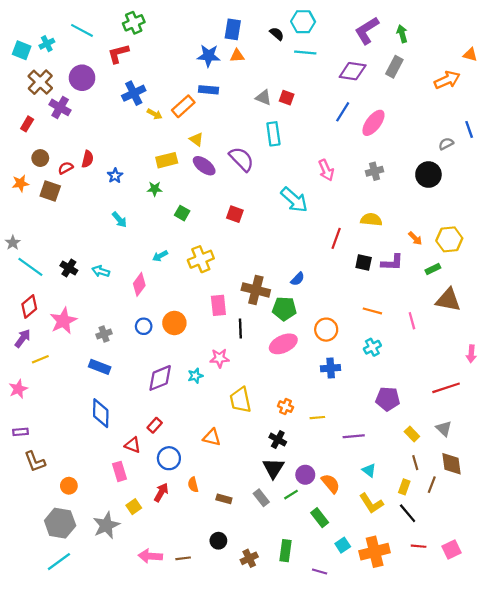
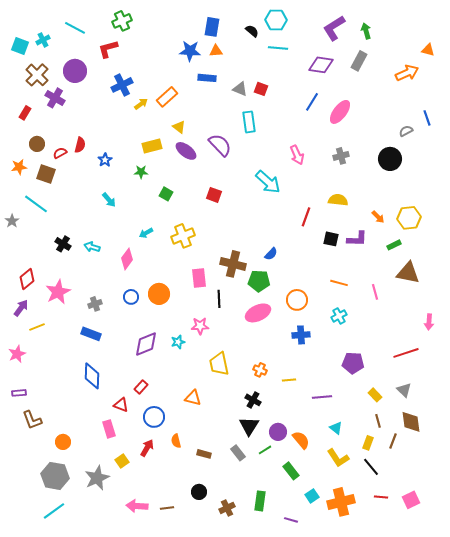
blue rectangle: (209, 90) -> (207, 78), moved
yellow arrow: (155, 114) -> (141, 104), turned -64
cyan line: (30, 267) -> (36, 204), moved

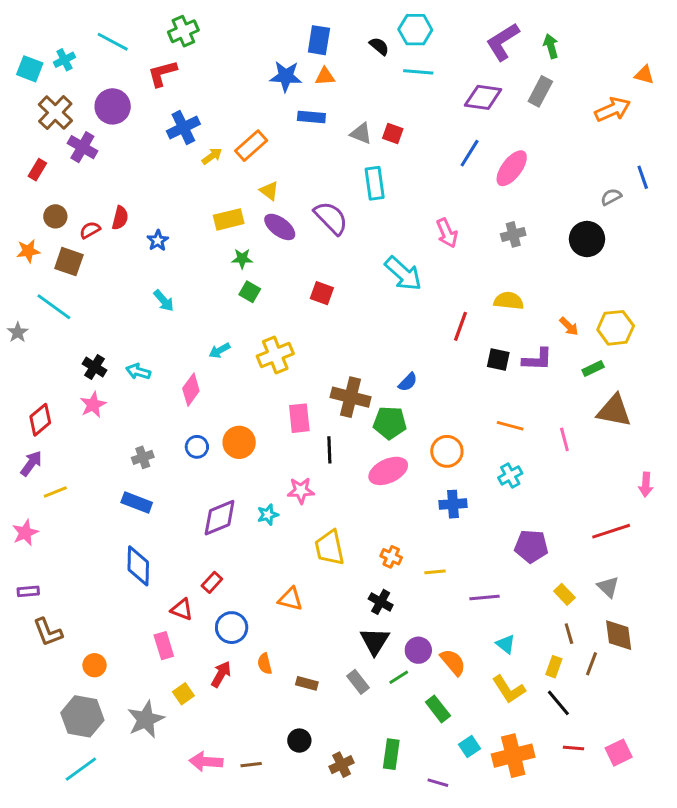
green star: (141, 172) -> (242, 259), moved
pink star: (58, 292) -> (93, 405), moved, size x0.7

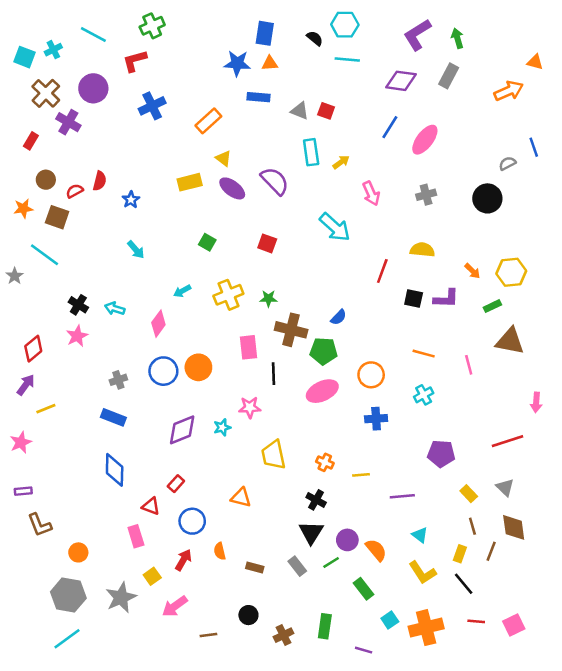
yellow arrow: (212, 156) -> (341, 162), moved
green star: (242, 259) -> (268, 299), moved
blue circle: (197, 447) -> (163, 371), size x1.5
pink arrow: (206, 762) -> (175, 606), moved, turned -40

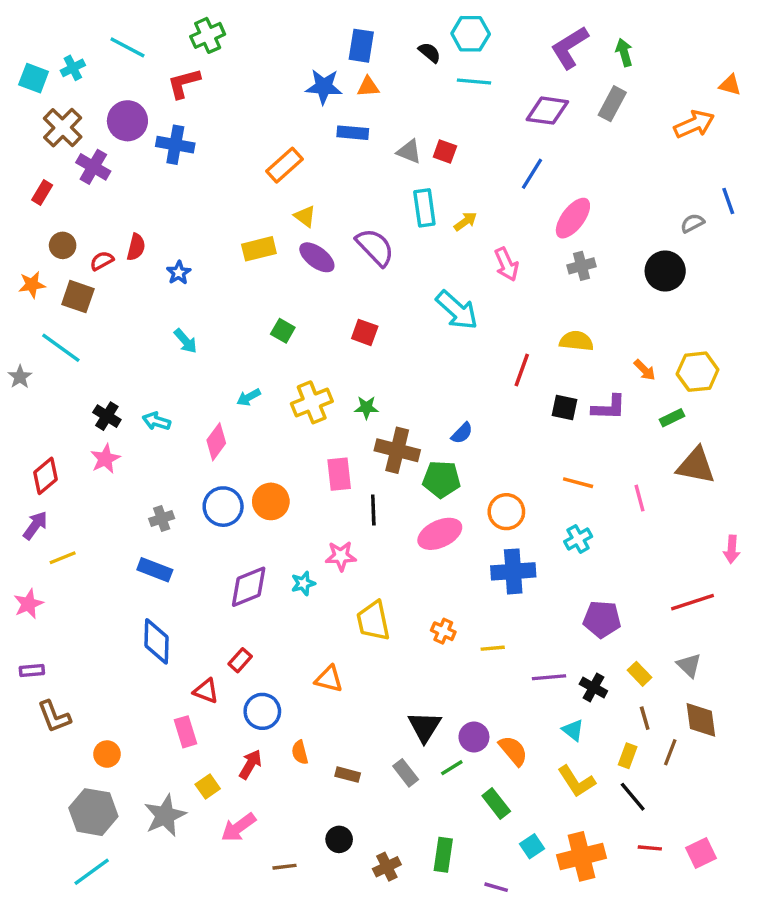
blue cross: (152, 106) -> (175, 145), moved, turned 36
pink ellipse: (425, 140) -> (573, 218), moved
blue cross: (376, 419) -> (513, 571), size x1.4
black cross: (316, 500) -> (593, 687), moved

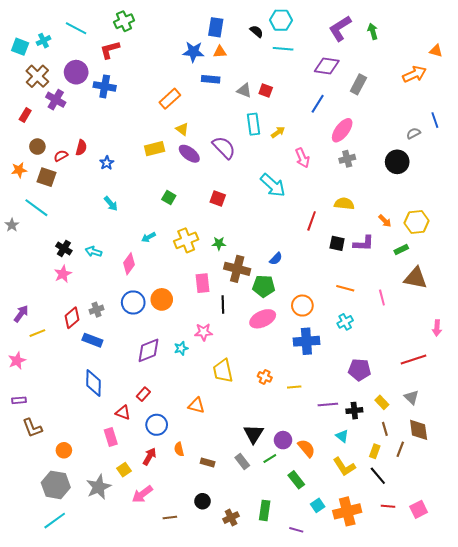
gray rectangle: (612, 104) -> (358, 84), moved
red diamond: (46, 476) -> (72, 318), moved
black cross: (593, 687) -> (354, 411), turned -35

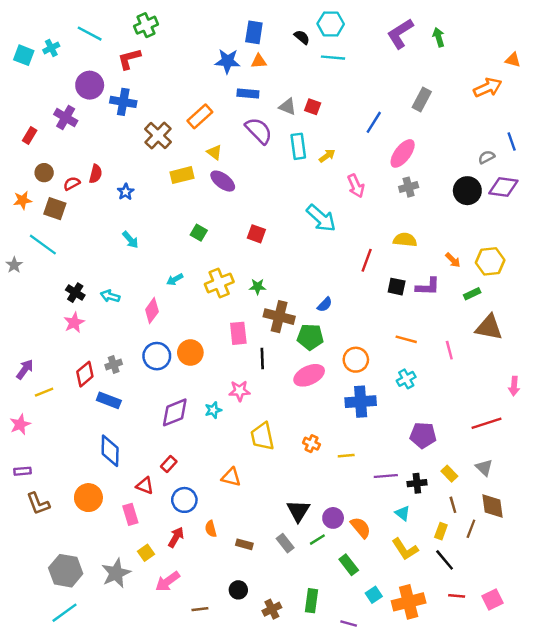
purple diamond: (327, 66) -> (503, 187), moved
brown cross: (37, 76) -> (158, 135), moved
purple semicircle: (224, 148) -> (259, 131), moved
orange circle: (64, 450) -> (88, 498), moved, size x1.5

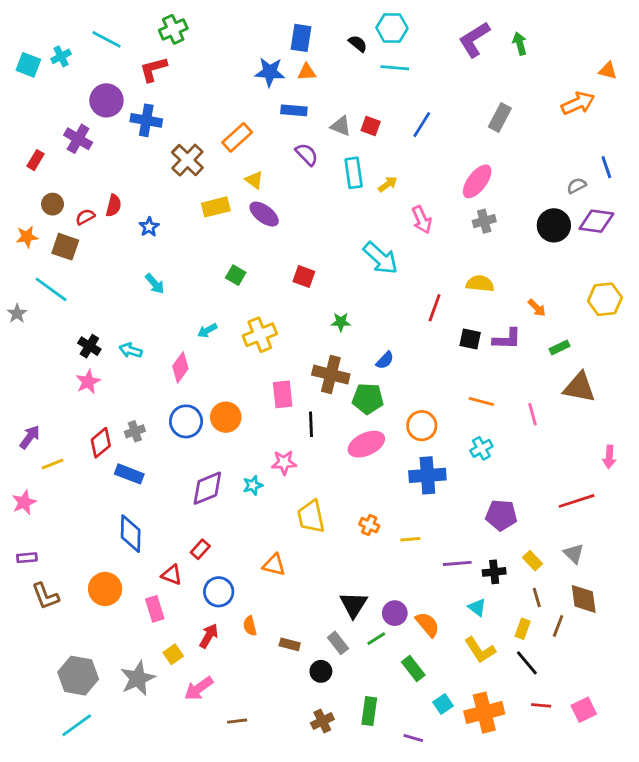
blue line: (374, 122) -> (422, 125), moved
purple semicircle: (259, 131) -> (307, 154), size x0.7
yellow hexagon: (490, 261) -> (605, 299), moved
green star: (258, 287) -> (341, 322), moved
black circle: (238, 590) -> (321, 671), moved

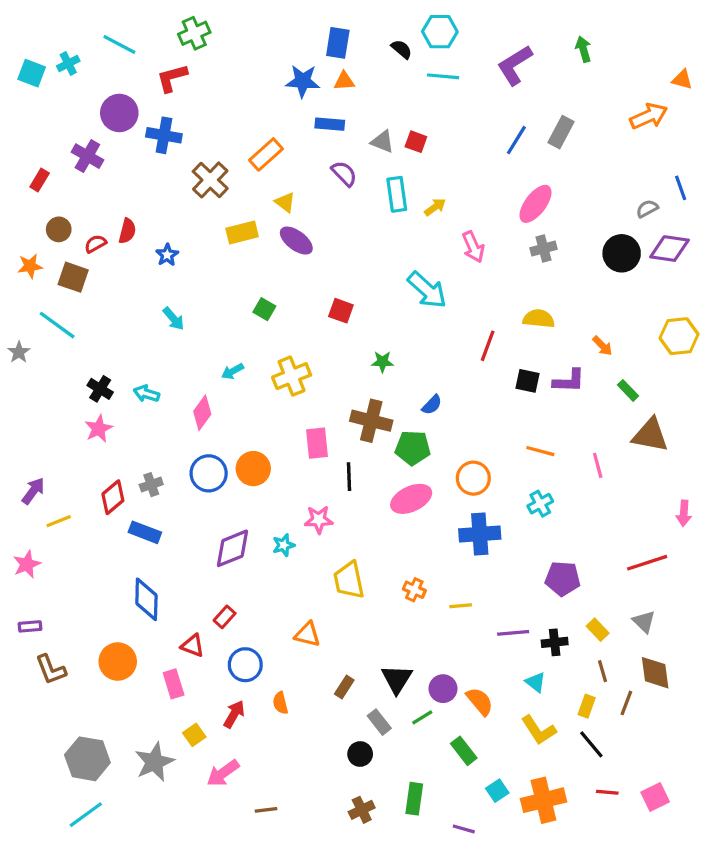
purple L-shape: (474, 39) -> (515, 65), moved
blue line: (422, 125) -> (516, 140), moved
green rectangle: (560, 348) -> (628, 390), turned 72
brown rectangle: (290, 644) -> (344, 687), moved, turned -72

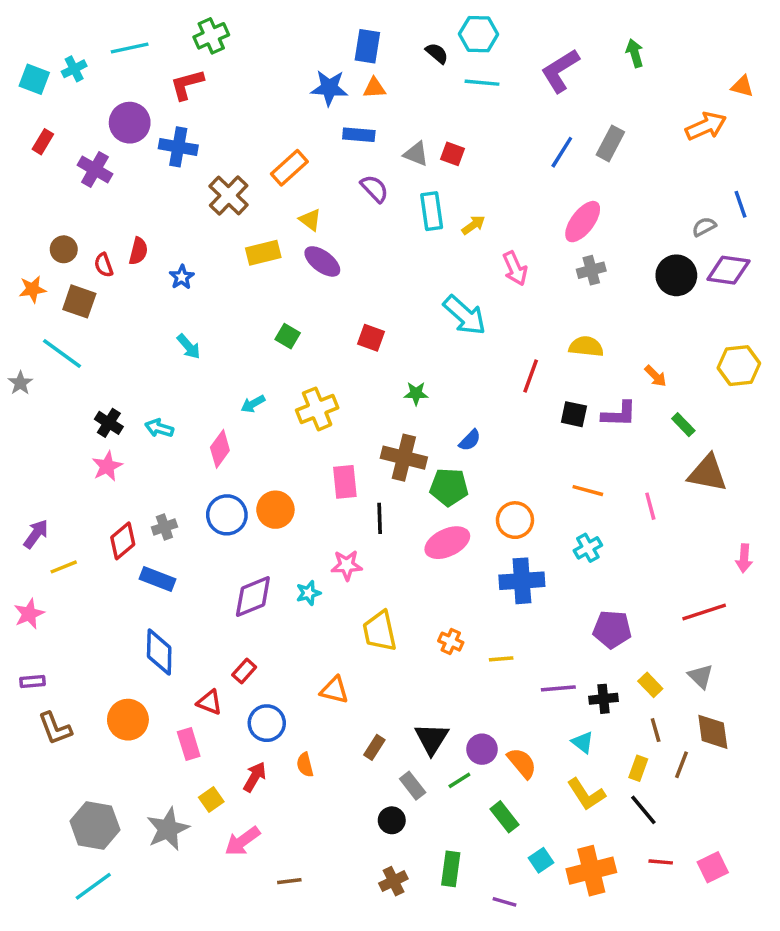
cyan line: (119, 44) -> (130, 48), turned -40
red rectangle: (40, 180) -> (43, 142), moved
red semicircle: (95, 244) -> (104, 265), turned -80

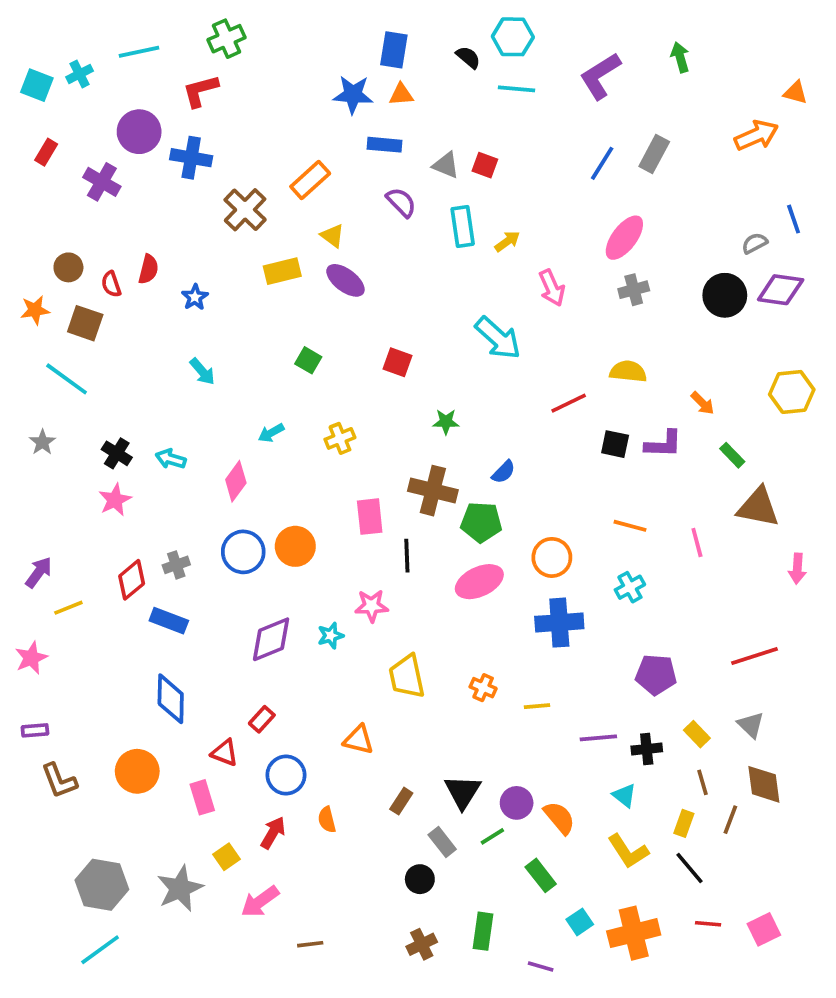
red line: (531, 376) -> (569, 403), turned 44
gray star: (20, 383) -> (42, 442), moved
yellow cross: (317, 409) -> (340, 438), size x0.7
pink arrow: (744, 558) -> (797, 569), moved

